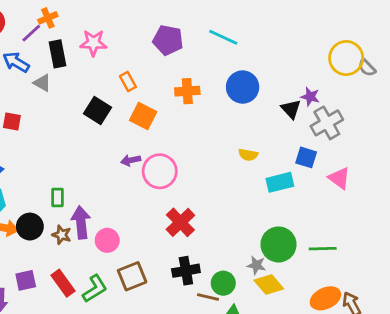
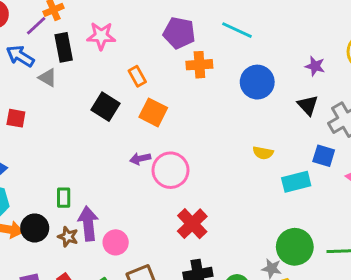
orange cross: (187, 91) -> (199, 65), moved
purple star: (310, 97) -> (315, 66), moved

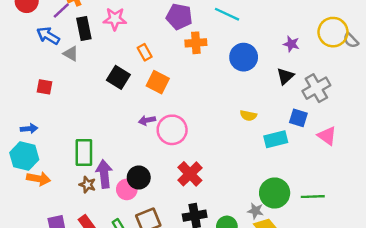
black triangle: (308, 105) -> (285, 76), turned 30
green rectangle: (64, 198) -> (84, 152), size x1.6
black circle: (35, 228) -> (139, 177), moved

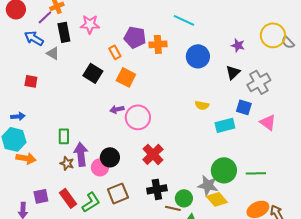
purple pentagon: (179, 17) -> (135, 37), moved
green rectangle: (84, 152) -> (64, 136), size x0.7
gray star: (256, 211) -> (208, 185), size x1.5

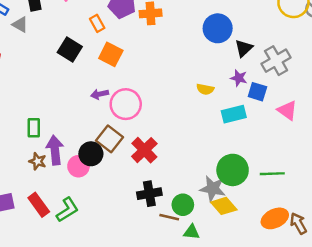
purple star: (238, 45) -> (239, 78), moved
blue circle: (198, 56) -> (218, 28), moved
brown square: (118, 193) -> (110, 139), moved, turned -30

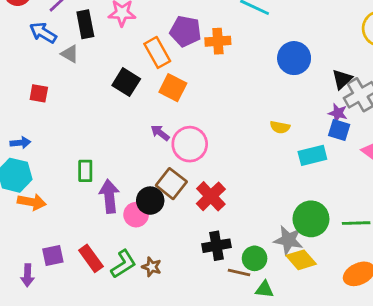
orange rectangle: (97, 23) -> (157, 52), size x1.5
black triangle: (244, 48) -> (342, 79), moved
purple star: (239, 78) -> (338, 113), moved
purple arrow: (100, 94) -> (160, 133), turned 49
brown star: (37, 161) -> (152, 267), moved

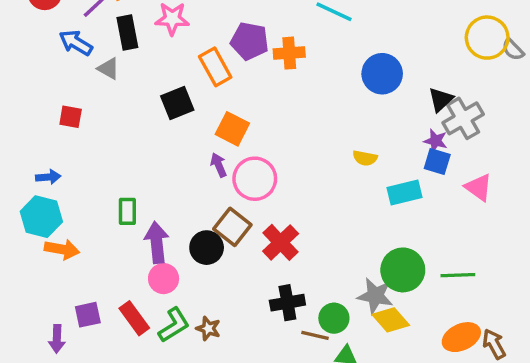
black square: (126, 82) -> (177, 103), turned 36
orange square: (173, 88) -> (232, 129), moved
purple arrow: (160, 133) -> (219, 165), turned 30
pink circle: (136, 215) -> (164, 279), moved

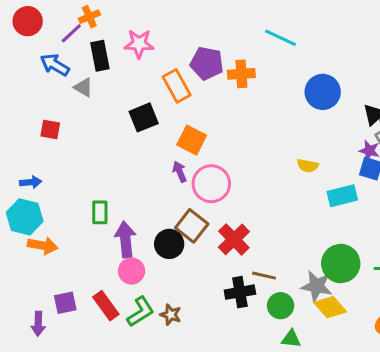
brown line: (315, 335) -> (264, 276), moved

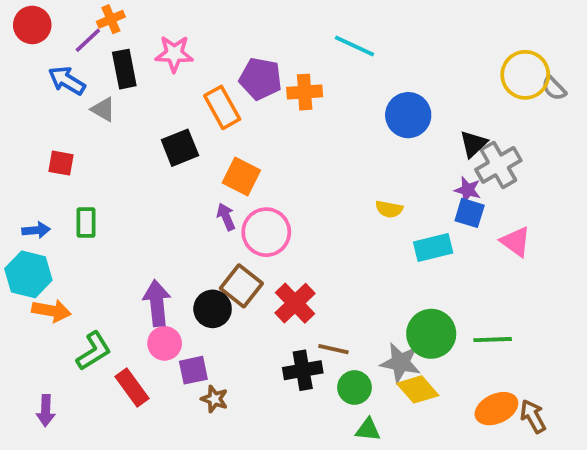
green rectangle: (100, 212) -> (86, 223), moved
purple square: (65, 303) -> (193, 370), moved
green L-shape: (141, 312) -> (94, 351), moved

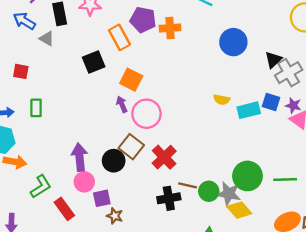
purple star: (468, 190) -> (293, 105), moved
cyan rectangle: (433, 247) -> (249, 110), moved
green circle: (354, 387) -> (209, 191), moved

